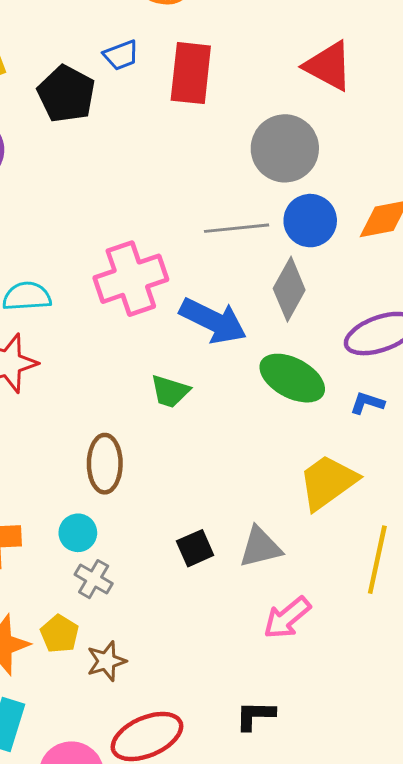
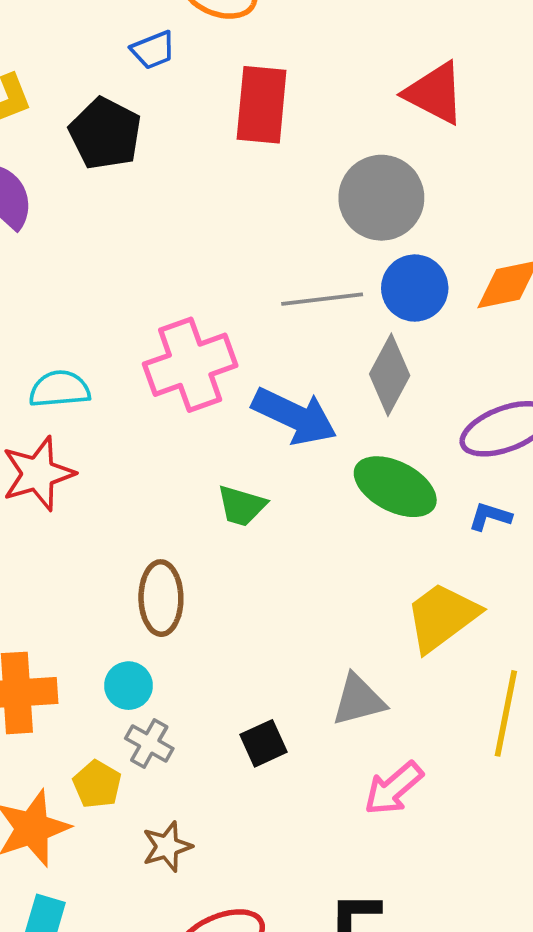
blue trapezoid: (121, 55) -> (153, 50), moved
black square: (195, 548) -> (263, 743), moved
yellow pentagon: (60, 634) -> (97, 784), moved

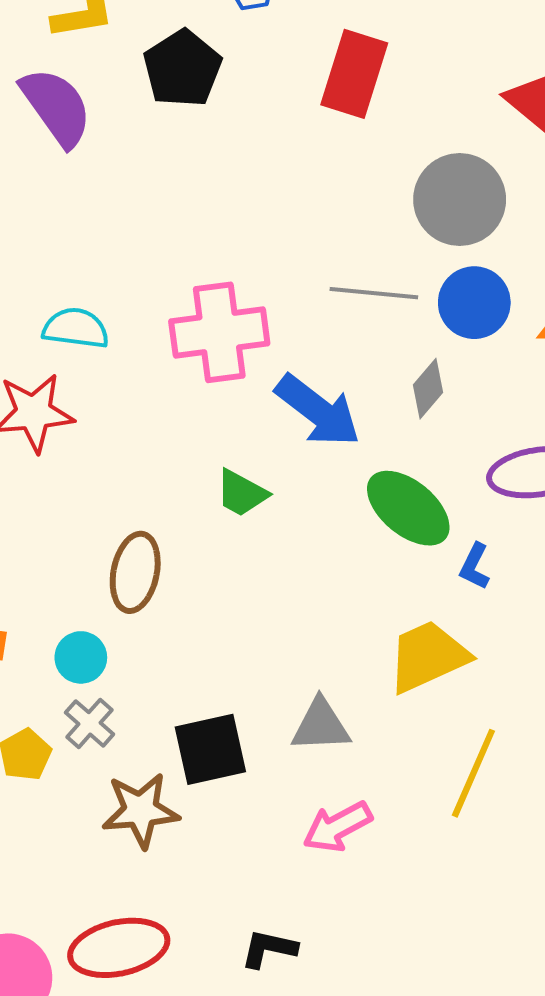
gray diamond: (390, 375) -> (428, 389), size x0.7
blue L-shape: (490, 517) -> (475, 566), moved, turned -93
black square: (263, 743) -> (210, 749), size x1.5
brown star: (167, 847) -> (141, 810), moved, size x1.4

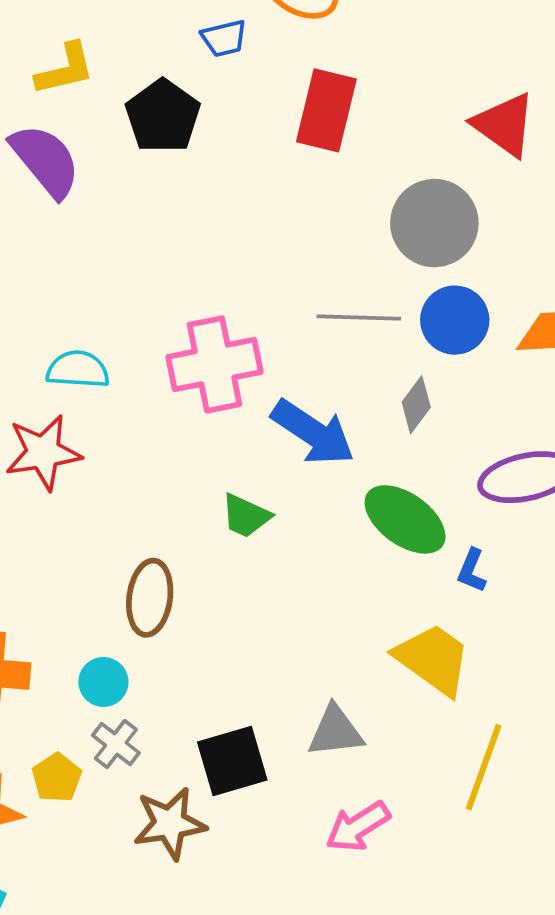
yellow trapezoid: (428, 656) -> (433, 659), turned 64

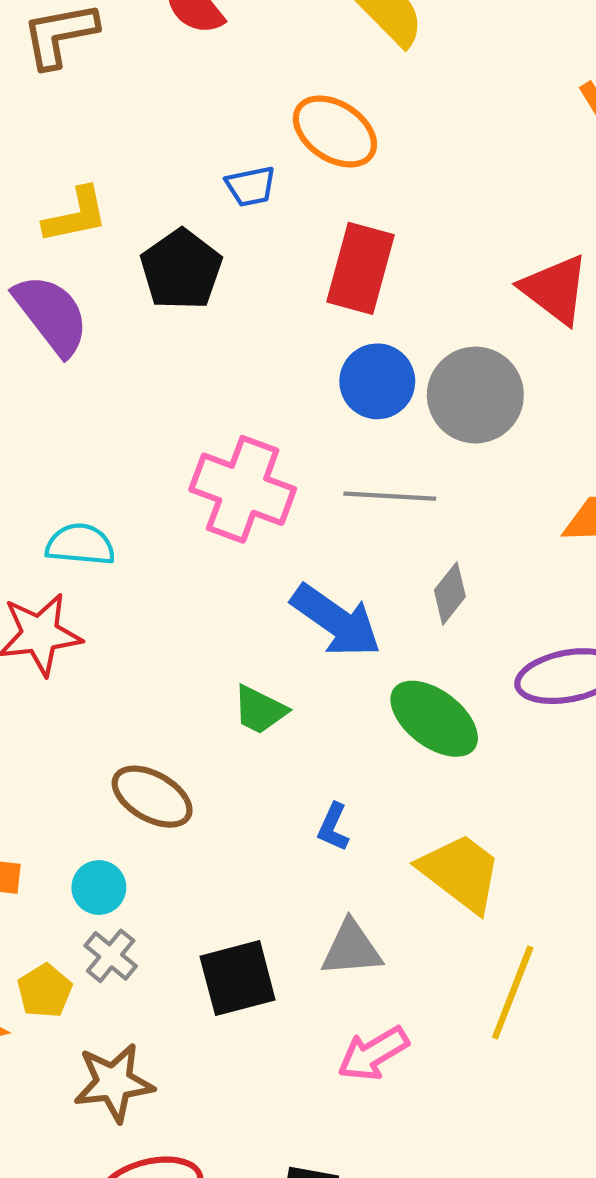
blue circle: (455, 320) -> (377, 381), moved
pink cross: (214, 364) -> (243, 489), moved, turned 30
blue L-shape: (472, 571) -> (333, 827), moved
brown ellipse: (150, 598) -> (152, 797), turned -70
brown star: (170, 823) -> (114, 1083), moved

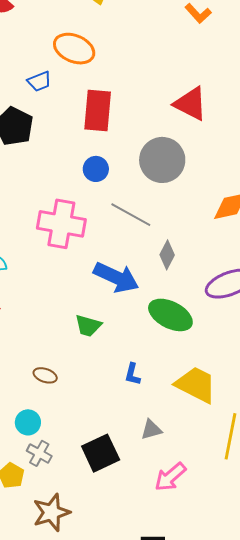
blue circle: (377, 381) -> (96, 169), moved, size x0.7
gray line: (390, 496) -> (131, 215), turned 36
brown ellipse: (152, 797) -> (45, 375), size x0.6
gray triangle: (351, 949) -> (151, 430), size x0.7

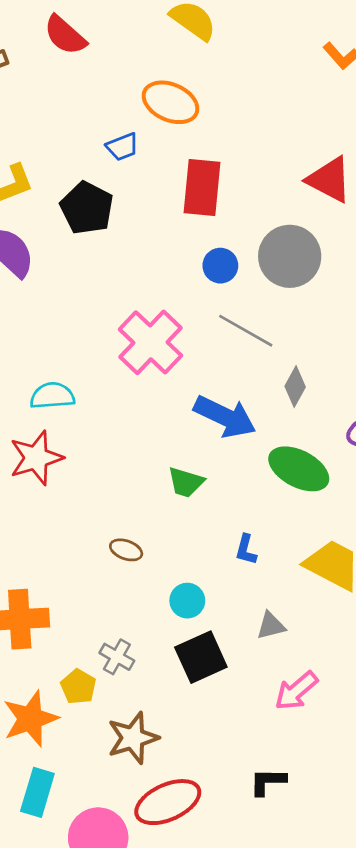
blue circle: (96, 169) -> (220, 266), moved
pink cross: (61, 224) -> (151, 342), turned 33
cyan circle: (28, 422) -> (187, 601), moved

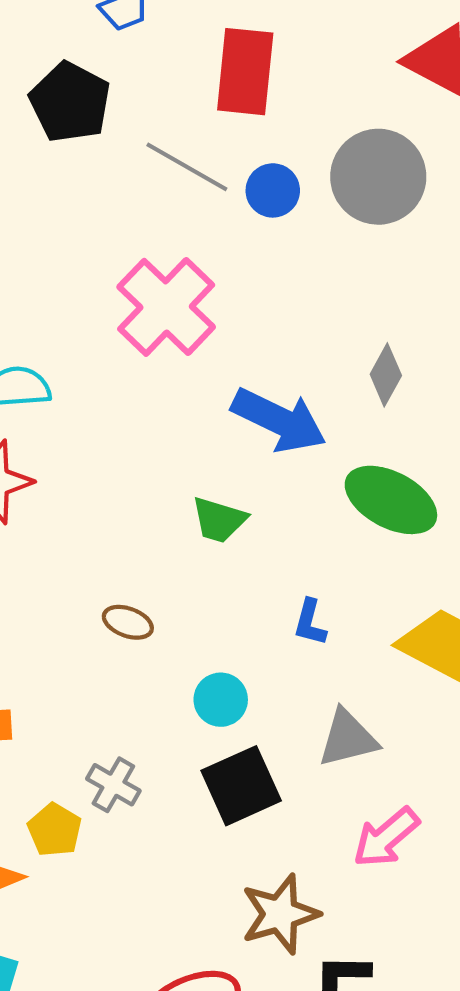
gray line: (246, 331) -> (187, 167), moved
gray triangle: (271, 626) -> (348, 738), size x1.4
brown star: (133, 738) -> (280, 914), moved

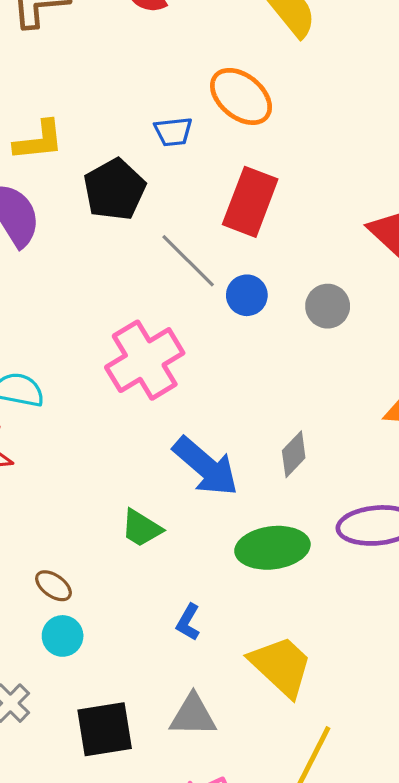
gray circle: (378, 177) -> (328, 306), size x0.6
green ellipse: (391, 500) -> (272, 548), turned -50
cyan circle: (221, 700) -> (63, 636), moved

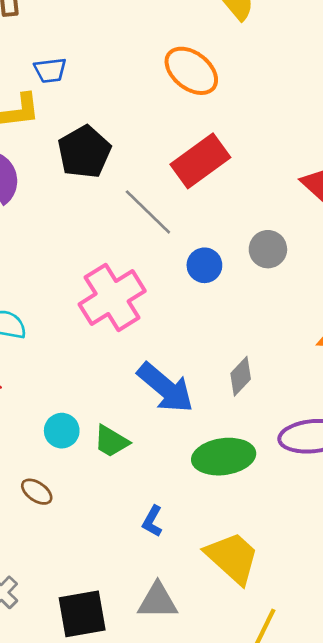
blue trapezoid: (173, 132) -> (50, 70), moved
red rectangle: (250, 202) -> (200, 161), turned 34
blue circle: (247, 295) -> (204, 265), moved
cyan circle: (63, 636) -> (62, 431), moved

